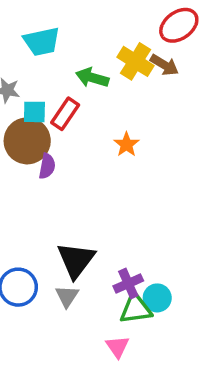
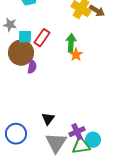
green arrow: (92, 78) -> (71, 43), moved, turned 78
black triangle: (76, 260) -> (48, 119), size x0.6
gray triangle: (67, 296) -> (56, 143), moved, size x1.6

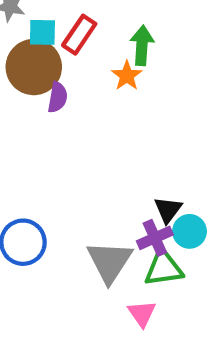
orange star: (76, 55) -> (127, 76), moved
black triangle: (48, 119) -> (168, 210), moved
cyan circle: (93, 140) -> (190, 231), moved

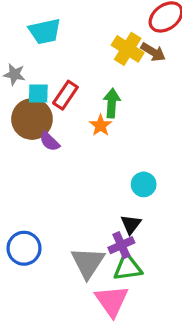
purple semicircle: (58, 97) -> (50, 141), turned 125
cyan circle: (190, 231) -> (144, 184), moved
pink triangle: (142, 314) -> (112, 301), size x1.6

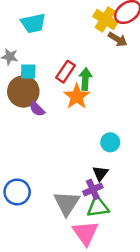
yellow cross: (128, 49) -> (105, 19), moved
red rectangle: (65, 95) -> (66, 72), moved
orange star: (101, 125) -> (77, 96), size x1.5

